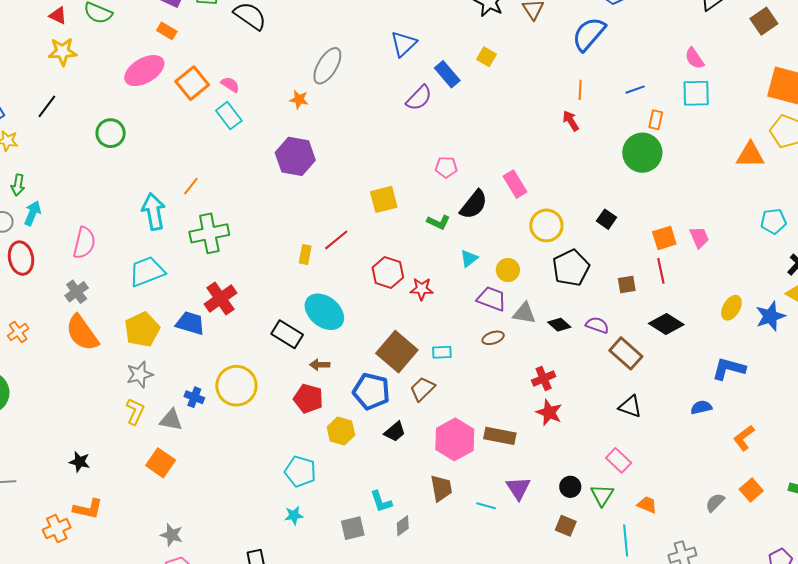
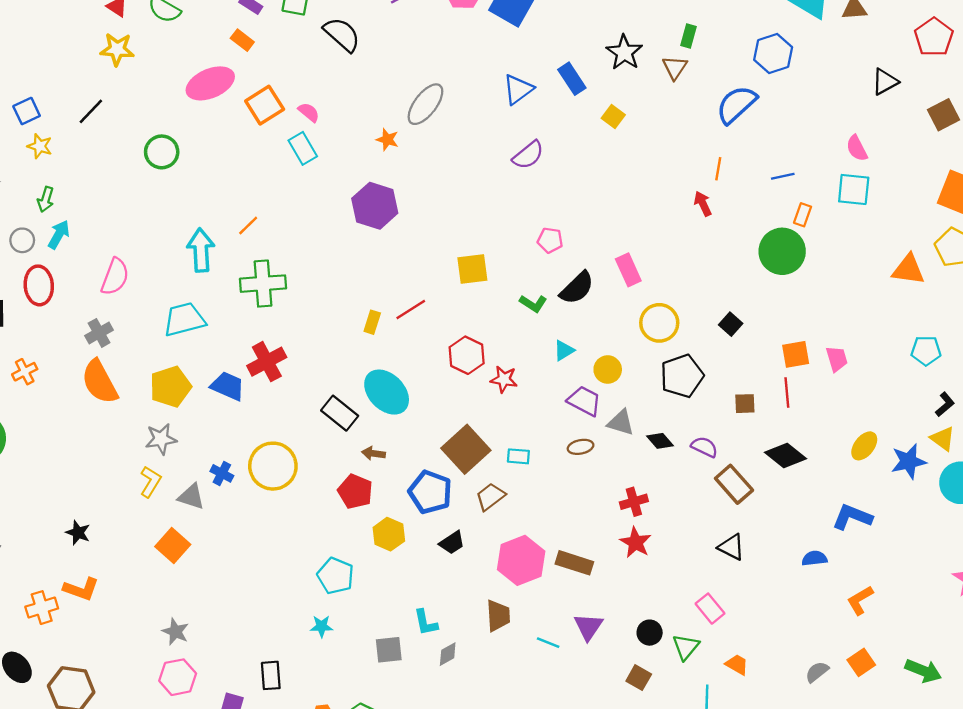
blue rectangle: (447, 74) -> (572, 79), moved

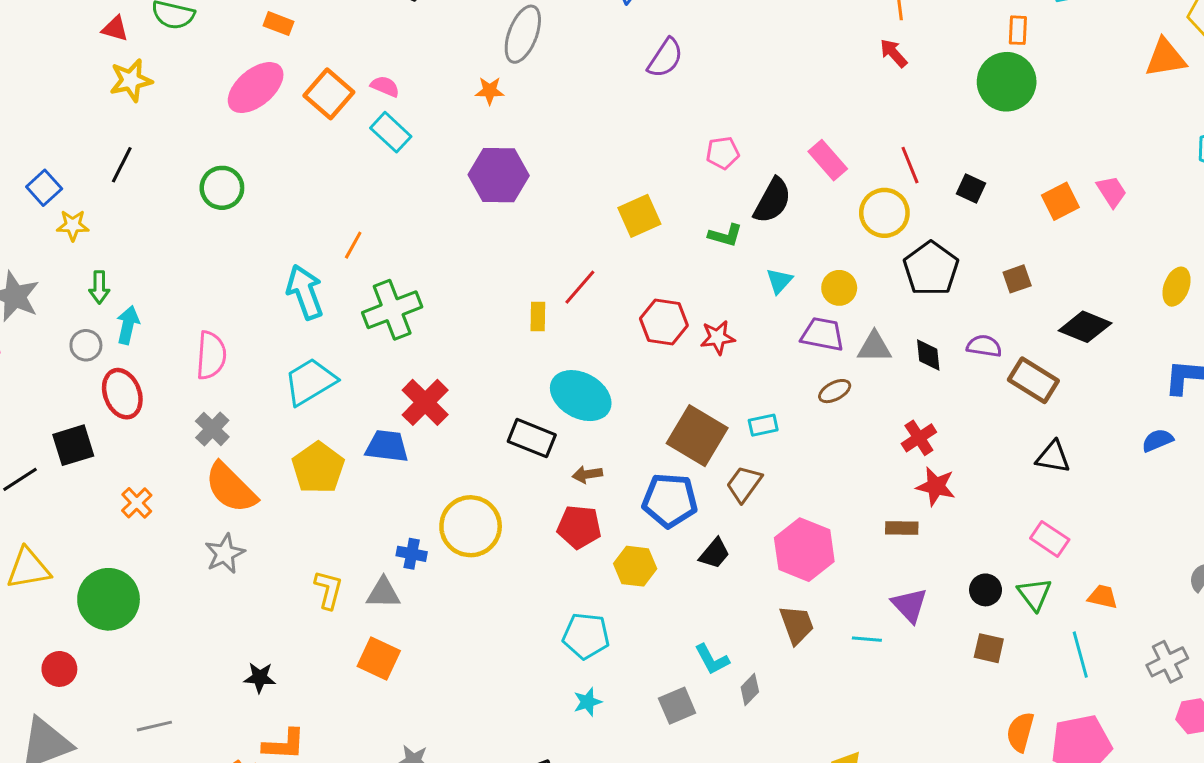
red line: (787, 393) -> (910, 165), moved
gray star: (161, 439) -> (225, 554), moved
black diamond: (660, 441) -> (928, 355), turned 52
brown rectangle: (574, 563) -> (902, 528), moved, size x0.7

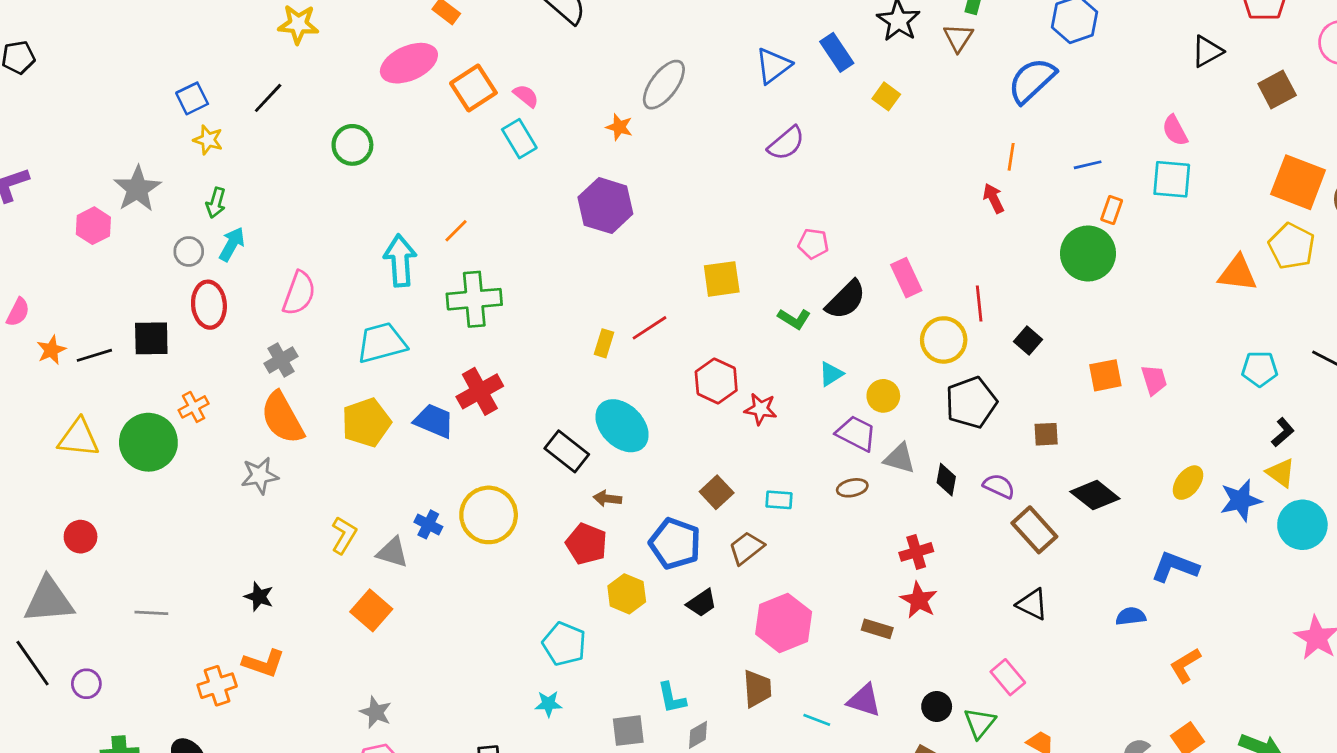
brown square: (697, 436) -> (717, 492), size x0.6
green circle: (109, 599) -> (148, 442), moved
purple triangle: (910, 605) -> (864, 700), turned -45

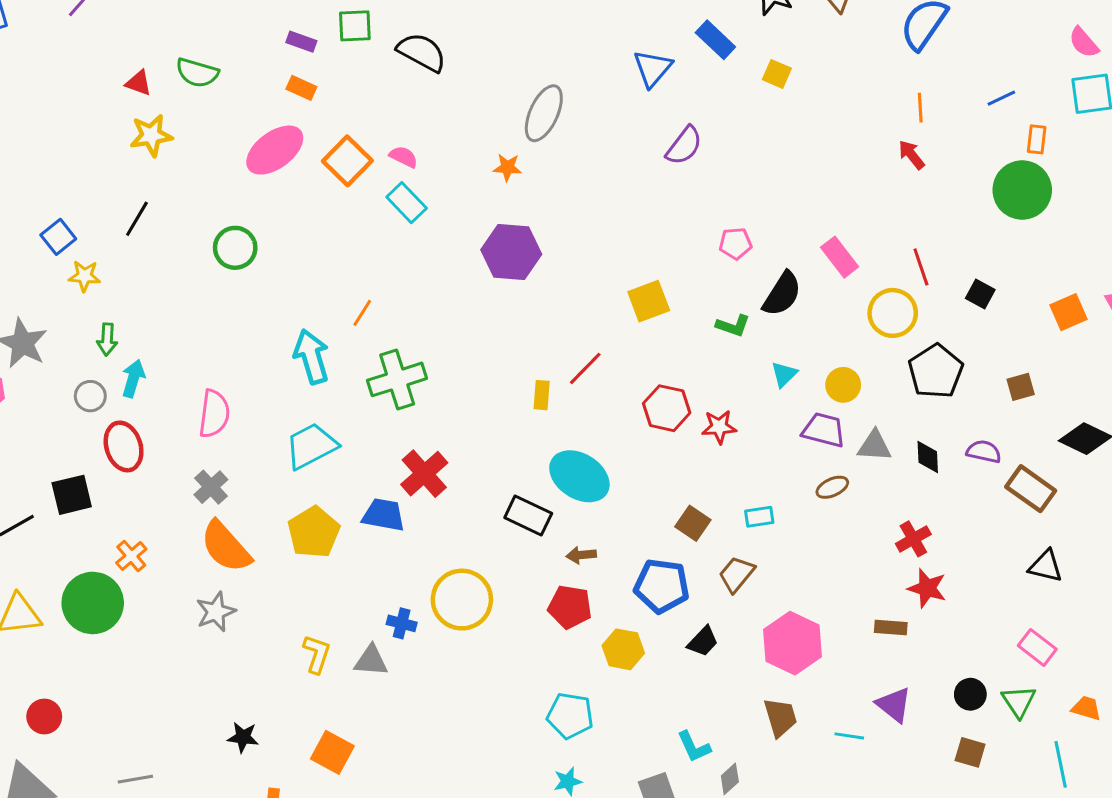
orange square: (371, 610) -> (332, 752), moved
purple triangle: (864, 700) -> (894, 705), turned 33

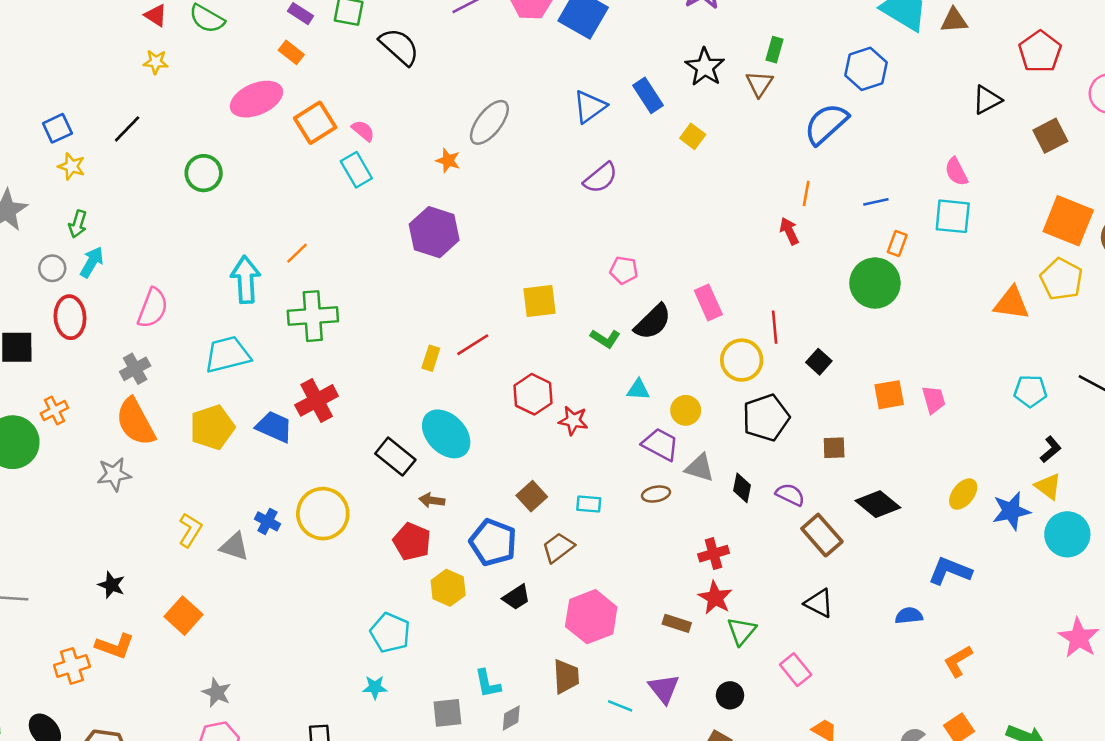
yellow star: (151, 135) -> (156, 62), size x0.7
cyan triangle: (784, 374) -> (638, 390), turned 35
green triangle: (1019, 701) -> (742, 631), moved

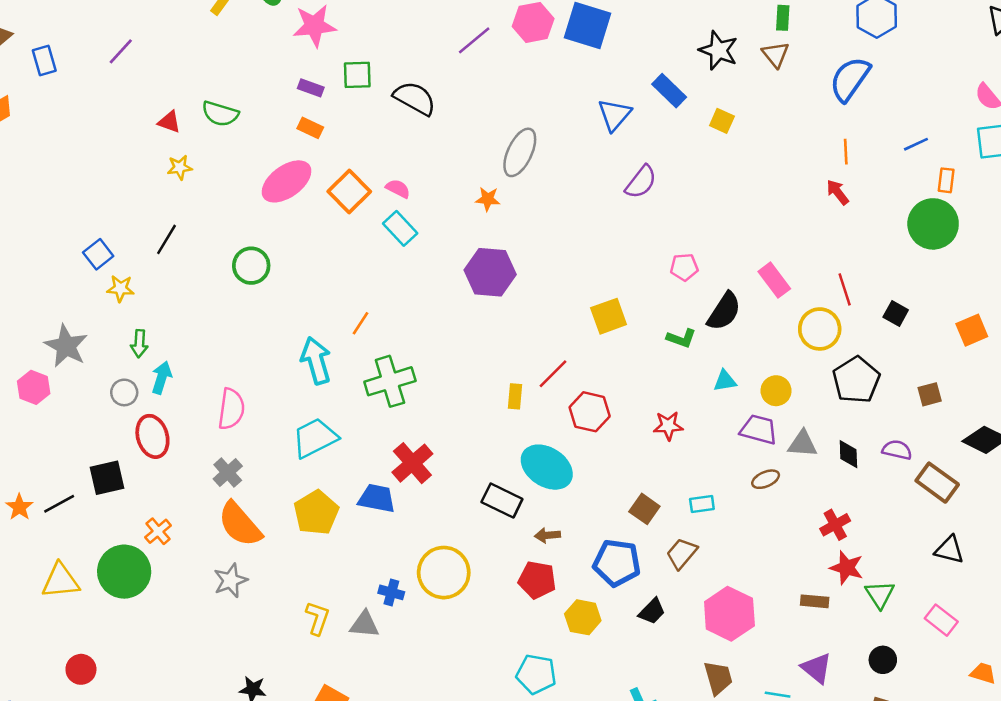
red hexagon: (533, 394) -> (590, 412), moved

